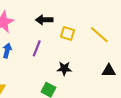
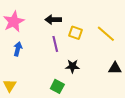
purple line: (37, 48) -> (55, 44), moved, turned -35

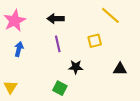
yellow square: (76, 33) -> (95, 41), moved, turned -32
yellow line: (106, 34) -> (110, 15), moved

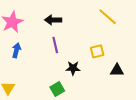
yellow square: (95, 41) -> (97, 51), moved
green square: (60, 88) -> (57, 89), turned 32

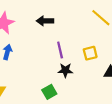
purple line: (55, 45) -> (60, 50), moved

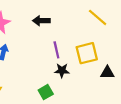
yellow square: (90, 53) -> (87, 53), size x1.5

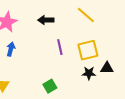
yellow line: (98, 17) -> (86, 15), moved
black star: (62, 70) -> (89, 73), moved

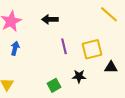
yellow line: (86, 15) -> (109, 14), moved
black star: (89, 73) -> (79, 76), moved

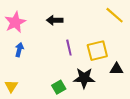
black star: (79, 76) -> (84, 78), size x1.5

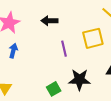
yellow square: (97, 51) -> (93, 38), moved

